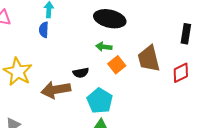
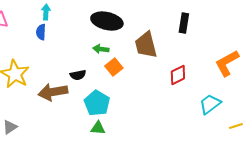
black rectangle: (186, 34) -> (184, 23), moved
brown trapezoid: (149, 59) -> (146, 45), moved

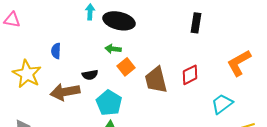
cyan arrow: (46, 12) -> (90, 12), moved
blue semicircle: (41, 32) -> (56, 51), moved
brown trapezoid: (146, 45) -> (156, 80), moved

